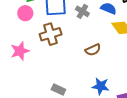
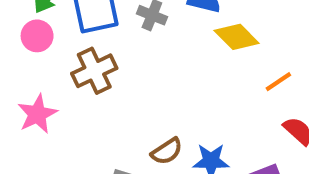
brown semicircle: (93, 50) -> (167, 151), moved

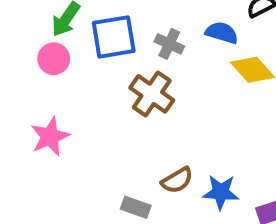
brown cross: (94, 71) -> (152, 94), moved, turned -33

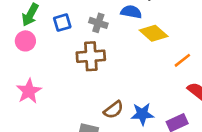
blue square: (114, 37) -> (62, 23), size x0.6
brown cross: (152, 94) -> (91, 56), turned -32

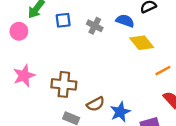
pink circle: (25, 41) -> (19, 31), moved
brown cross: (91, 56) -> (64, 84), moved
blue star: (142, 114) -> (120, 112), turned -30

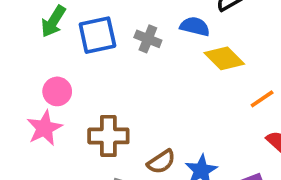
blue square: (63, 20) -> (97, 35), size x1.5
pink circle: (19, 31) -> (57, 91), moved

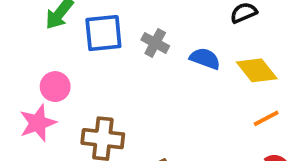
blue semicircle: (195, 26) -> (205, 59), moved
yellow diamond: (224, 58) -> (257, 70), moved

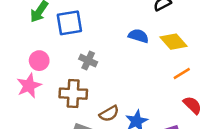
gray cross: (155, 43) -> (88, 61), moved

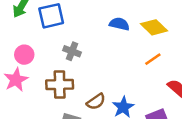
orange line: (182, 74) -> (153, 59), moved

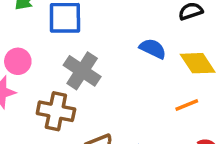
gray cross: (72, 51) -> (82, 71), size x1.5

